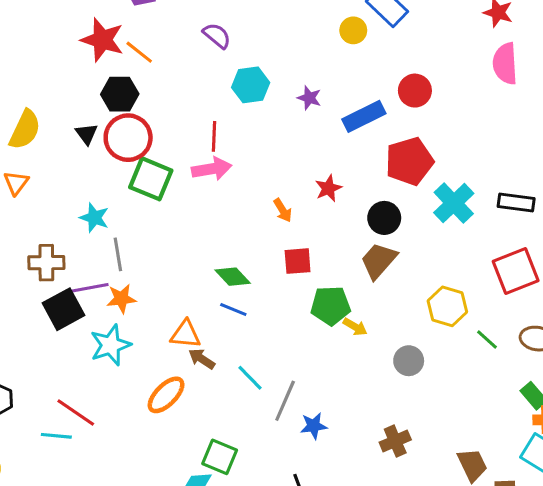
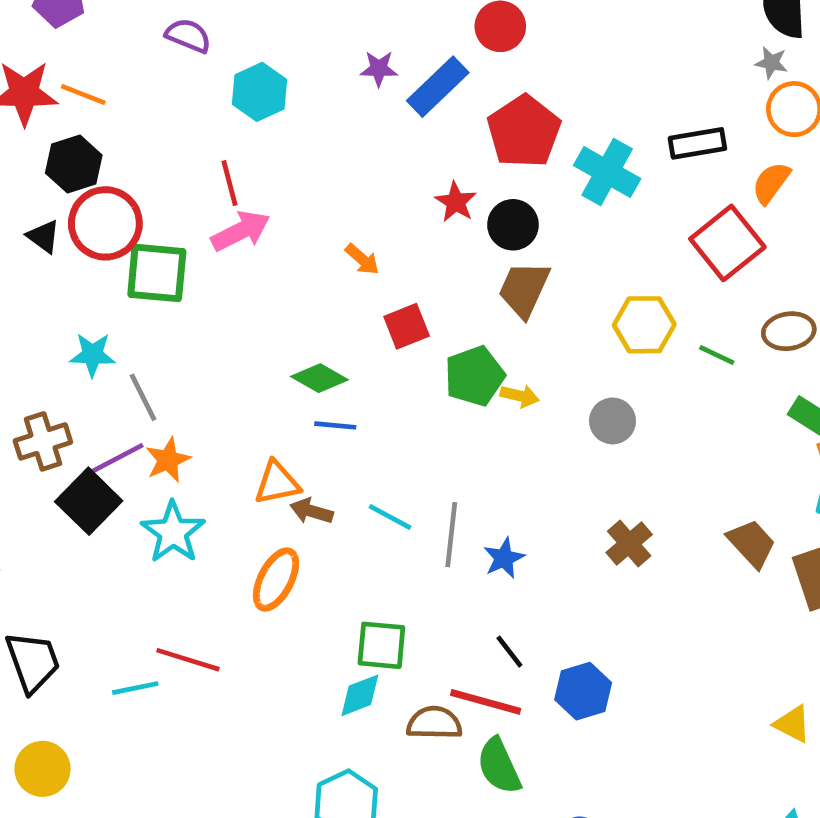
purple star: (309, 98) -> (379, 69), moved
red star: (328, 188) -> (456, 202), moved
red line: (76, 413) -> (188, 660), moved

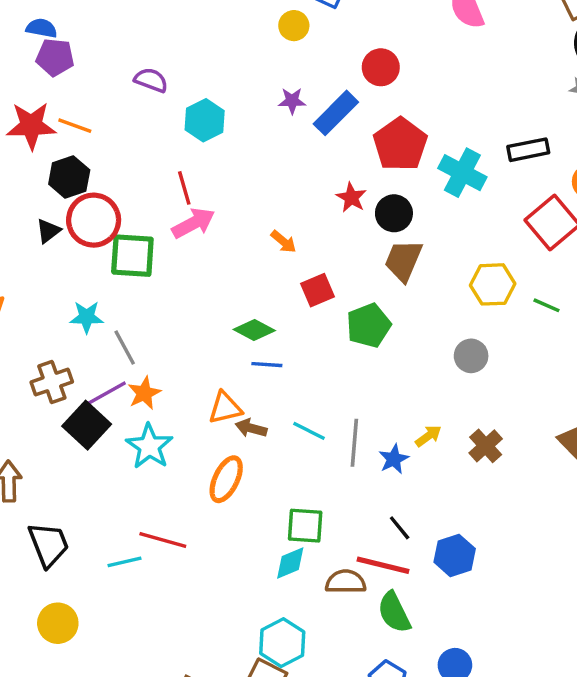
black triangle: (44, 236) -> (48, 231), turned 48
yellow arrow: (520, 396) -> (428, 436), moved, turned -48

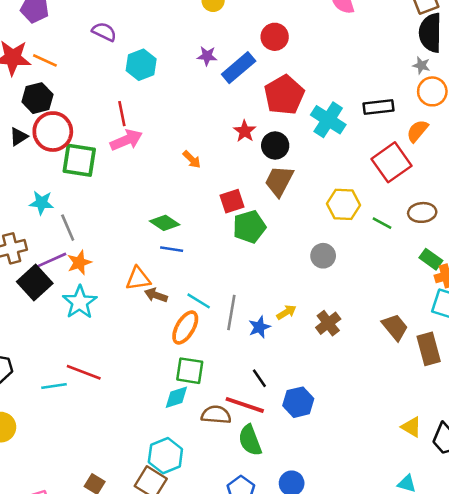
red square: (318, 290) -> (232, 201), moved
orange ellipse: (226, 479) -> (185, 328), moved

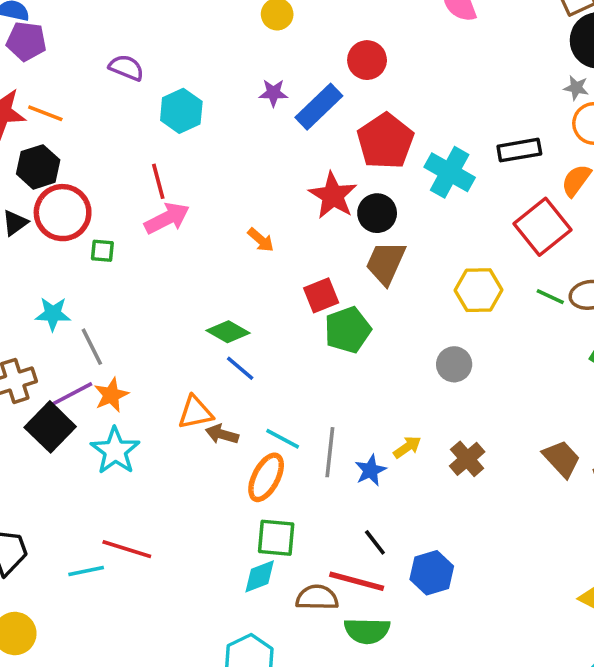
red star: (245, 131) -> (333, 196), size x1.5
green square: (79, 160) -> (102, 251), size x0.5
green line: (382, 223) -> (550, 297), moved
blue line: (172, 249) -> (240, 368), turned 35
green semicircle: (250, 440) -> (367, 631), turned -64

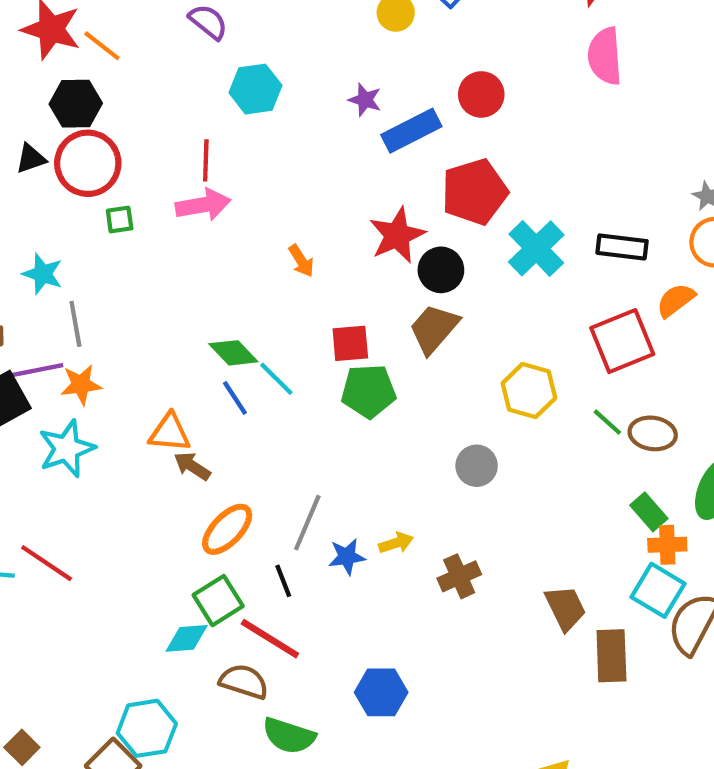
green square: (102, 251) -> (120, 220), turned -30
cyan line: (283, 439) -> (276, 379), moved
green square: (276, 538) -> (218, 601), turned 36
black line: (375, 542) -> (283, 581), moved
red line: (357, 581) -> (270, 639), moved

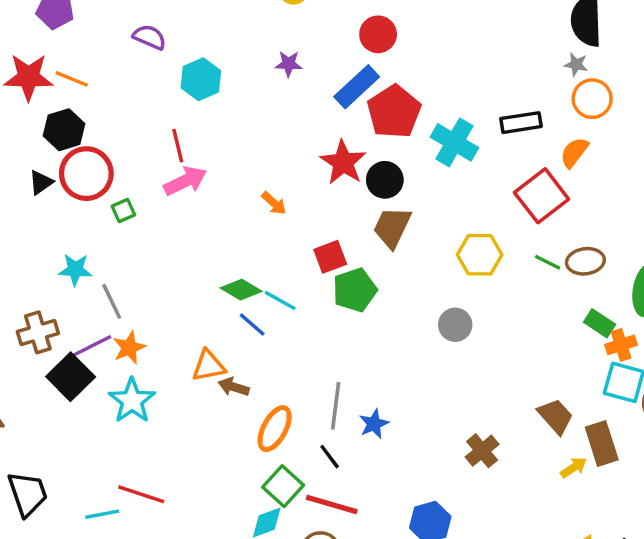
blue rectangle: (411, 131) -> (357, 87), moved
yellow arrow: (396, 543) -> (574, 467), moved
brown cross: (459, 576) -> (482, 451), moved

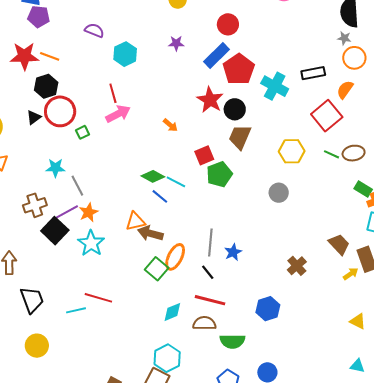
brown arrow: (234, 387) -> (150, 233), size x1.4
green square: (283, 486) -> (157, 269), moved

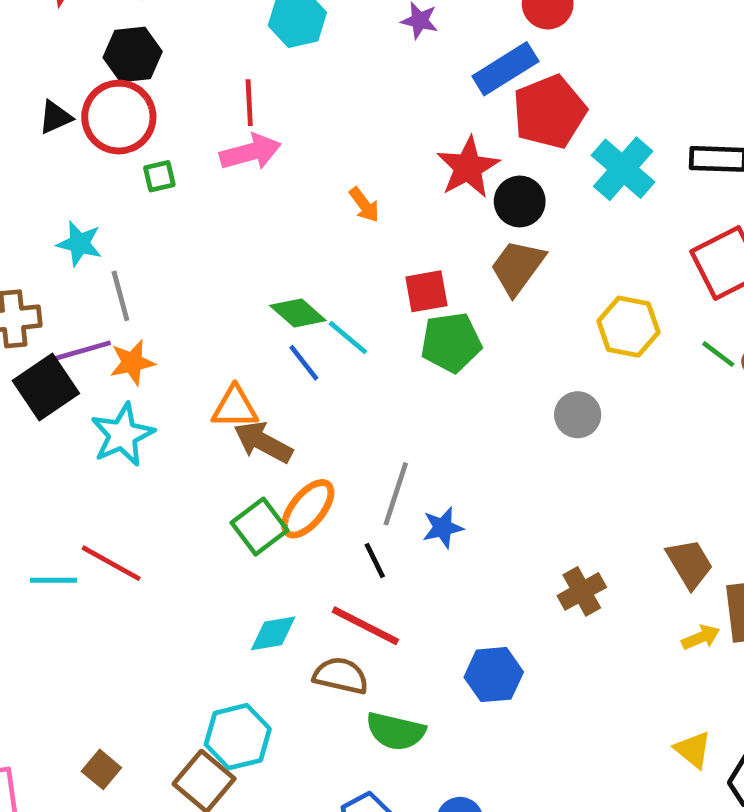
black hexagon: (46, 86) -> (133, 54), moved

